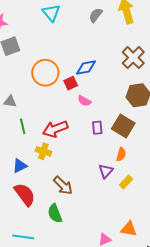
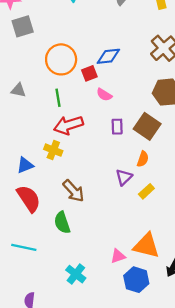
green line: (23, 126) -> (58, 98), moved
orange triangle: (129, 229) -> (146, 246), size x1.4

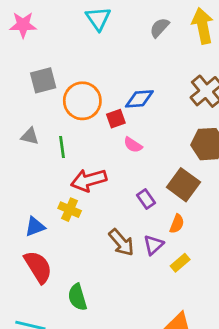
gray square: (23, 26) -> (43, 80), moved
green line: (58, 98) -> (62, 147), moved
purple rectangle: (117, 127) -> (146, 199), moved, turned -35
brown arrow: (74, 191) -> (121, 242), moved

